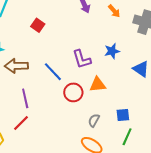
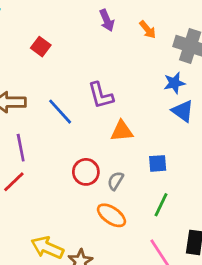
blue star: (112, 51) -> (174, 83), moved
red circle: (73, 92) -> (86, 172), moved
blue square: (123, 115) -> (158, 163), moved

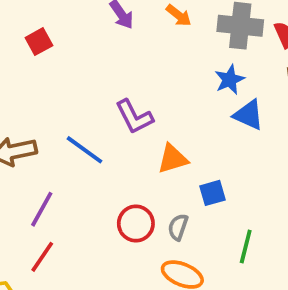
red square: (41, 47) -> (39, 42), moved, turned 36
purple line: (21, 148) -> (42, 209), turned 52
blue square: (158, 163) -> (212, 193), moved

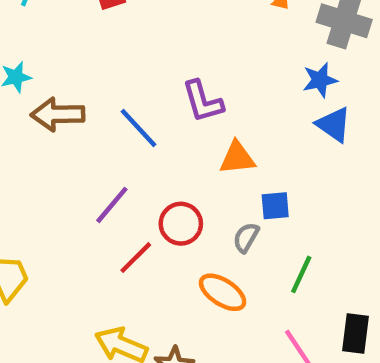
purple line: (42, 209) -> (112, 205), moved
gray semicircle: (178, 227) -> (246, 237), moved
red line: (42, 257) -> (136, 258), moved

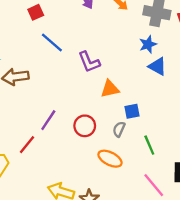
blue line: (138, 128) -> (52, 42), moved
red line: (136, 258) -> (27, 145), moved
green line: (301, 274) -> (149, 145), turned -42

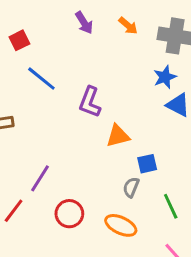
purple L-shape: (89, 62) -> (90, 102), turned 45
red circle: (85, 126) -> (69, 214), moved

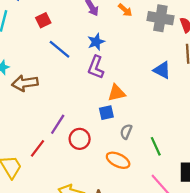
blue star: (165, 77) -> (96, 42), moved
blue square: (147, 164) -> (106, 113), moved
red circle: (69, 214) -> (80, 139), moved

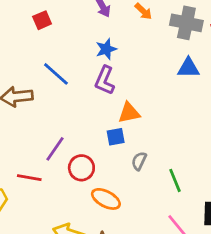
blue line: (60, 49) -> (56, 74), moved
blue triangle: (162, 70) -> (188, 68), moved, turned -30
red line: (38, 148) -> (29, 178), turned 60
orange ellipse: (118, 160) -> (106, 199), moved

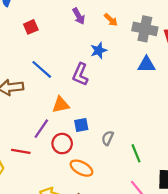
blue star: (106, 49) -> (99, 50), moved
orange triangle: (129, 113) -> (61, 105), moved
blue square: (116, 137) -> (81, 125), moved

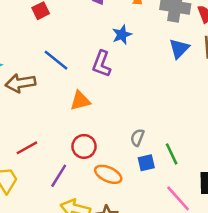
blue triangle: (146, 64) -> (179, 49), turned -42
blue square: (81, 125) -> (146, 163), moved
purple line: (41, 129) -> (59, 176), moved
red line: (21, 151) -> (27, 148), moved, turned -36

